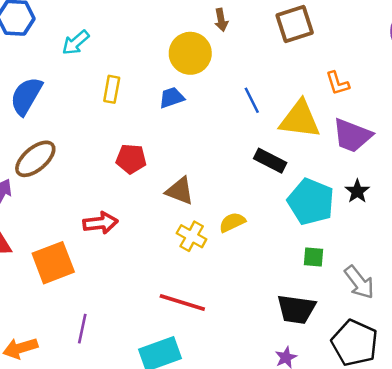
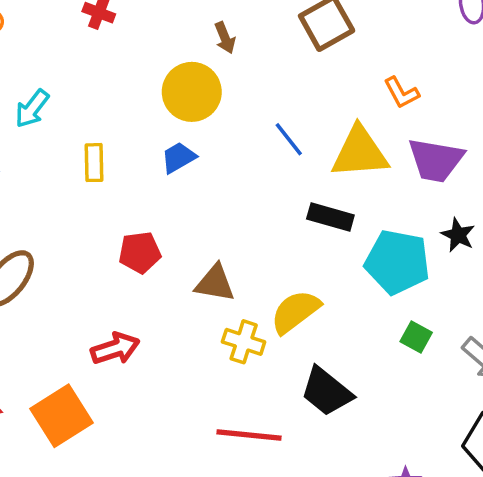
yellow semicircle: (232, 222) -> (295, 312), size x1.4
green square: (314, 257) -> (416, 337), turned 35
black trapezoid: (296, 309) -> (327, 392), moved, turned 42

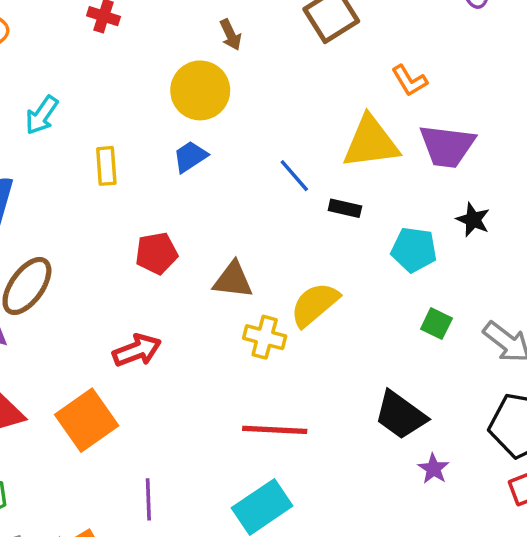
blue line: (289, 139) -> (294, 176), moved
black rectangle: (330, 217) -> (345, 208), size x0.7
cyan pentagon: (397, 262) -> (414, 250), size x0.7
black trapezoid: (327, 392) -> (400, 415), moved

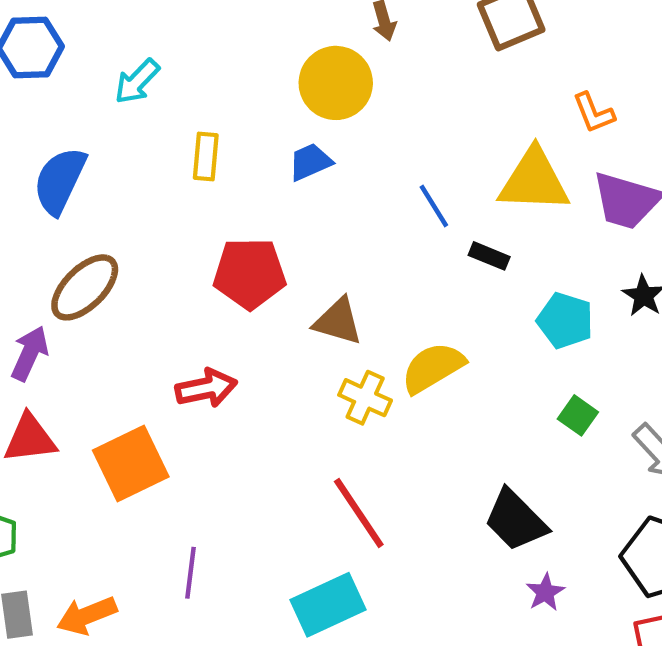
red pentagon: (156, 253) -> (250, 273), size x1.4
red line: (275, 430) -> (359, 513), turned 44

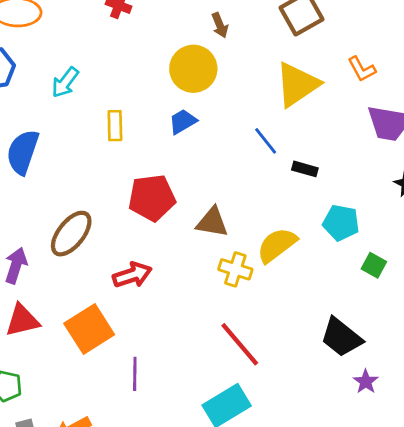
yellow triangle: (534, 181) -> (297, 84), moved, turned -30
brown ellipse: (85, 287) -> (71, 234), moved
cyan pentagon: (565, 321) -> (341, 223), moved
purple line: (190, 573) -> (135, 374), moved

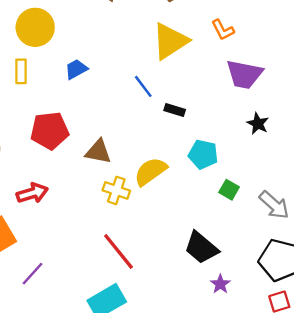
yellow circle: (193, 69) -> (35, 27), moved
purple line: (135, 374) -> (33, 274), turned 40

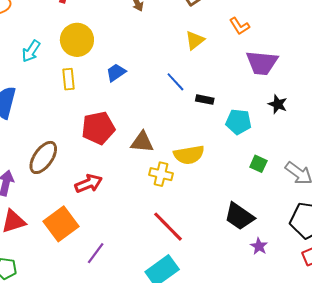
yellow triangle: (170, 41) -> (195, 40), size x0.6
cyan pentagon: (203, 154) -> (238, 122), moved
yellow semicircle: (150, 171) -> (189, 155), turned -148

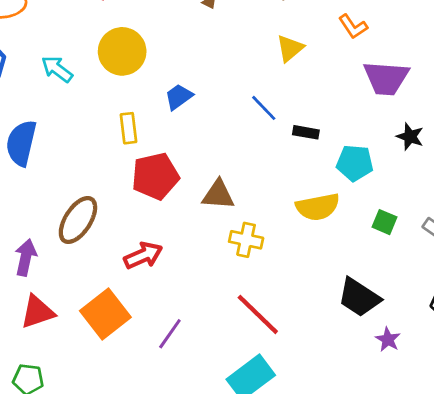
cyan arrow: (31, 51) -> (57, 69), turned 95
yellow rectangle: (68, 79) -> (128, 128), moved
yellow semicircle: (189, 155) -> (318, 207), moved
purple line: (96, 253) -> (170, 334), moved

